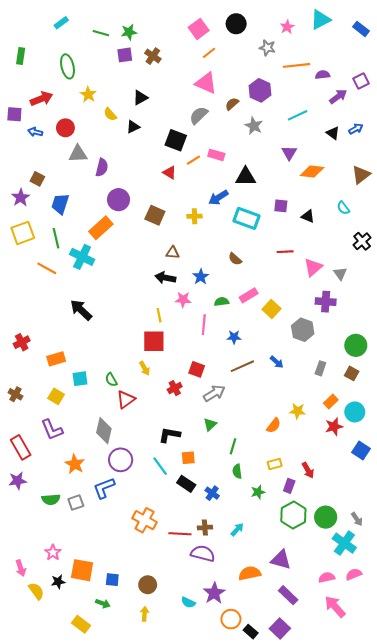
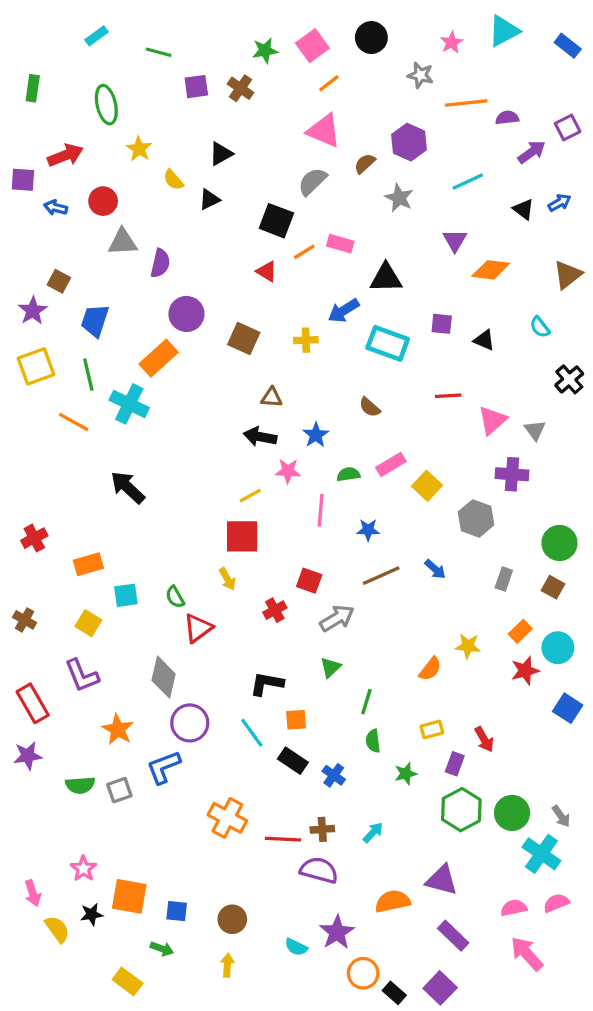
green star: (129, 32) -> (265, 51), moved
yellow line: (159, 315) -> (250, 496), turned 72

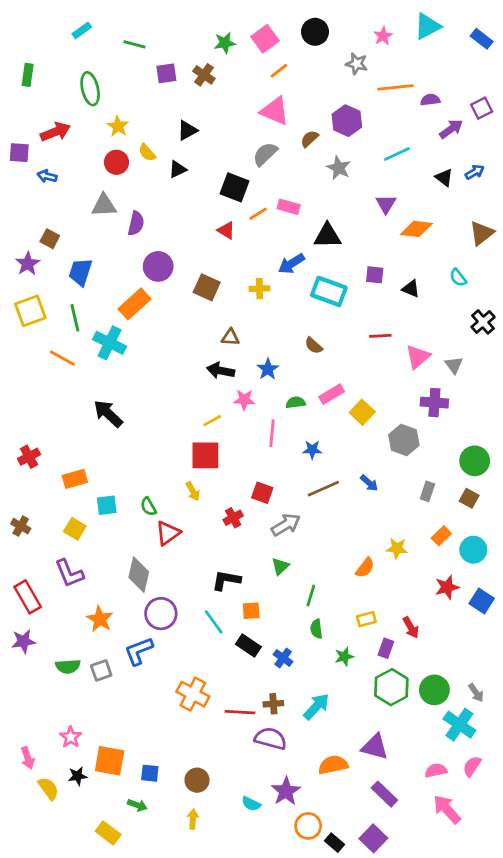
red circle: (103, 201) -> (116, 162), moved
red star: (525, 671) -> (447, 587), moved
cyan arrow: (373, 833) -> (316, 707), size x1.5
pink semicircle: (556, 903) -> (472, 766), turned -35

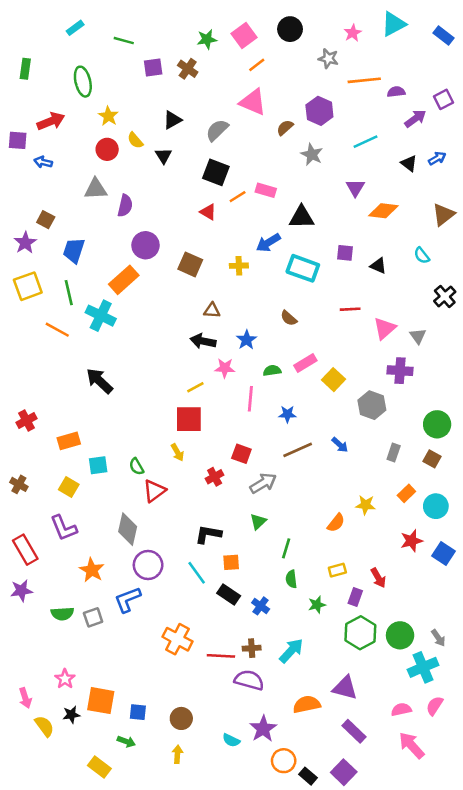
gray semicircle: (265, 154) -> (217, 130), moved
black triangle: (178, 169) -> (163, 156), turned -36
cyan cross: (459, 725) -> (423, 667), turned 32

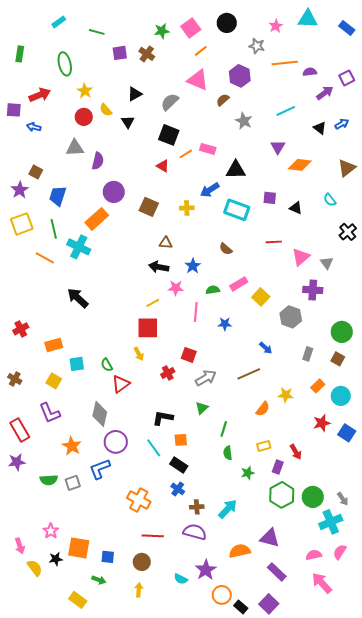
cyan triangle: (394, 24) -> (308, 19), turned 30
purple hexagon: (319, 111) -> (240, 76), moved
brown line: (298, 450) -> (249, 374), moved
blue cross: (261, 606) -> (178, 489), moved
red line: (221, 656) -> (153, 536), moved

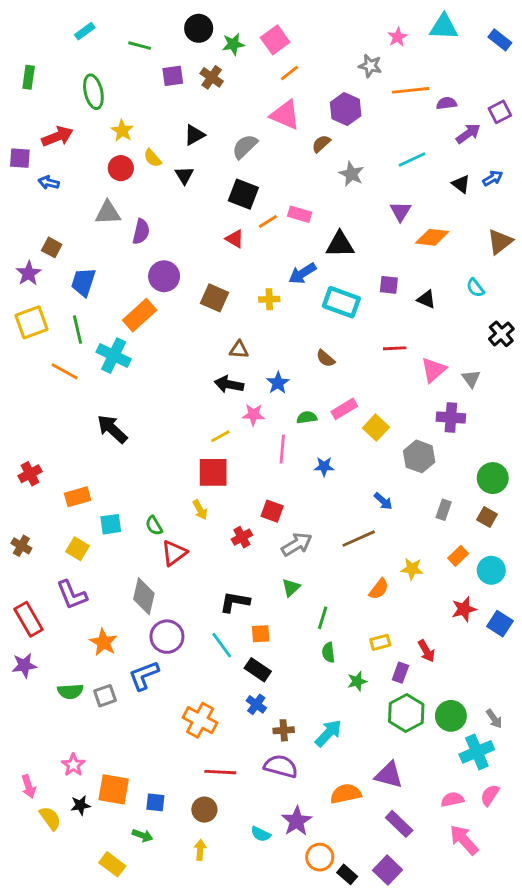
black circle: (227, 23) -> (199, 28), moved

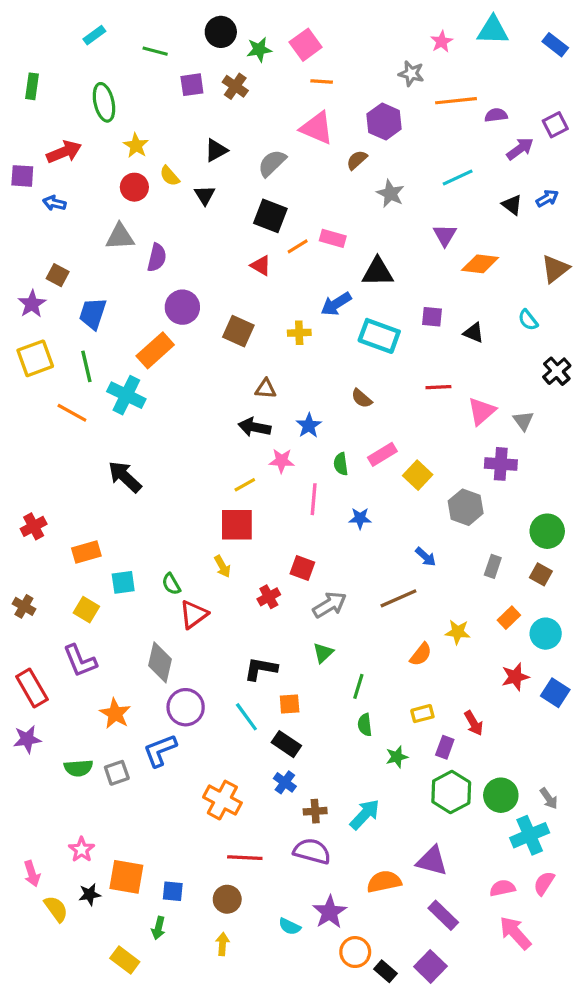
orange line: (289, 73) -> (322, 82), turned 42
green semicircle: (307, 417) -> (341, 464), turned -90
green arrow: (142, 836) -> (158, 928), turned 84

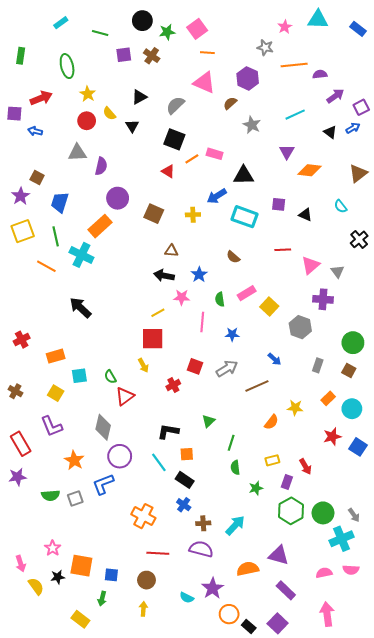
purple square: (555, 125) -> (361, 107), moved
gray arrow: (330, 605) -> (227, 368), moved
pink semicircle: (544, 883) -> (351, 570), turned -119
pink arrow: (515, 933) -> (327, 614), moved, turned 35

